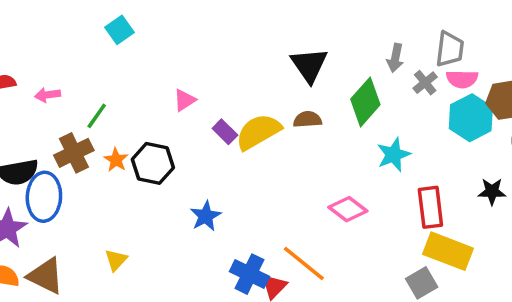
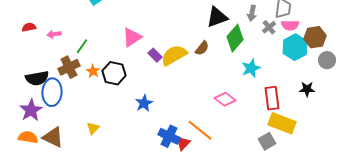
black triangle: (309, 65) -> (217, 17), moved, turned 45
pink triangle: (184, 100) -> (132, 37), size x1.5
brown semicircle: (307, 119) -> (202, 48), turned 133

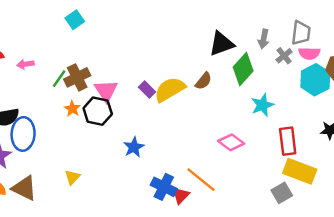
pink triangle: (132, 37) -> (106, 91), moved, turned -30
brown cross: (69, 67) -> (77, 77), moved

